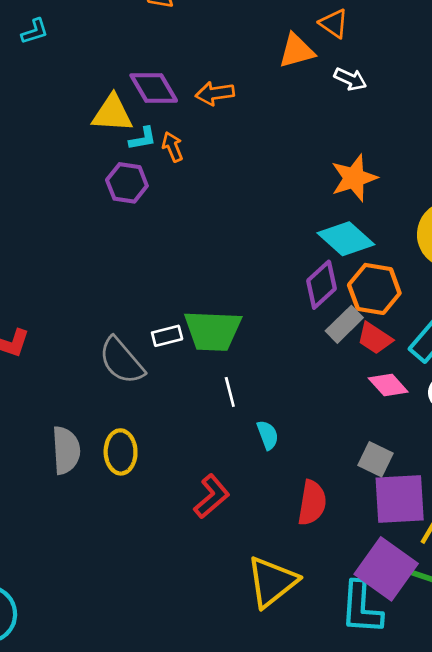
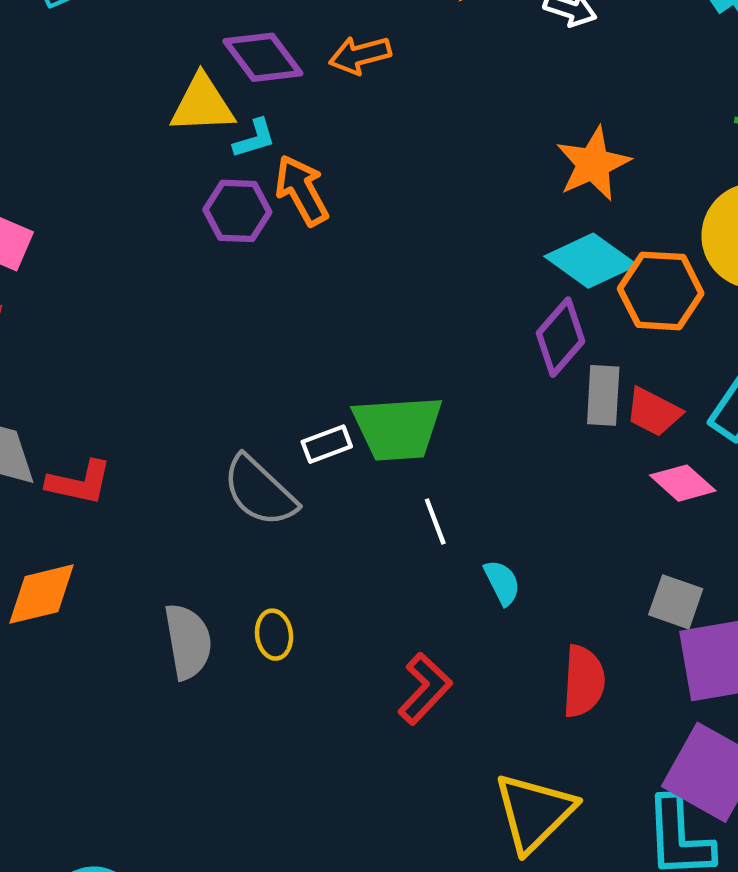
orange arrow: (173, 147) -> (302, 190), moved, size x1.5
orange hexagon: (374, 289) -> (661, 291), moved
gray rectangle: (344, 324) -> (603, 395), turned -36
yellow ellipse: (121, 452) -> (274, 635), size x0.7

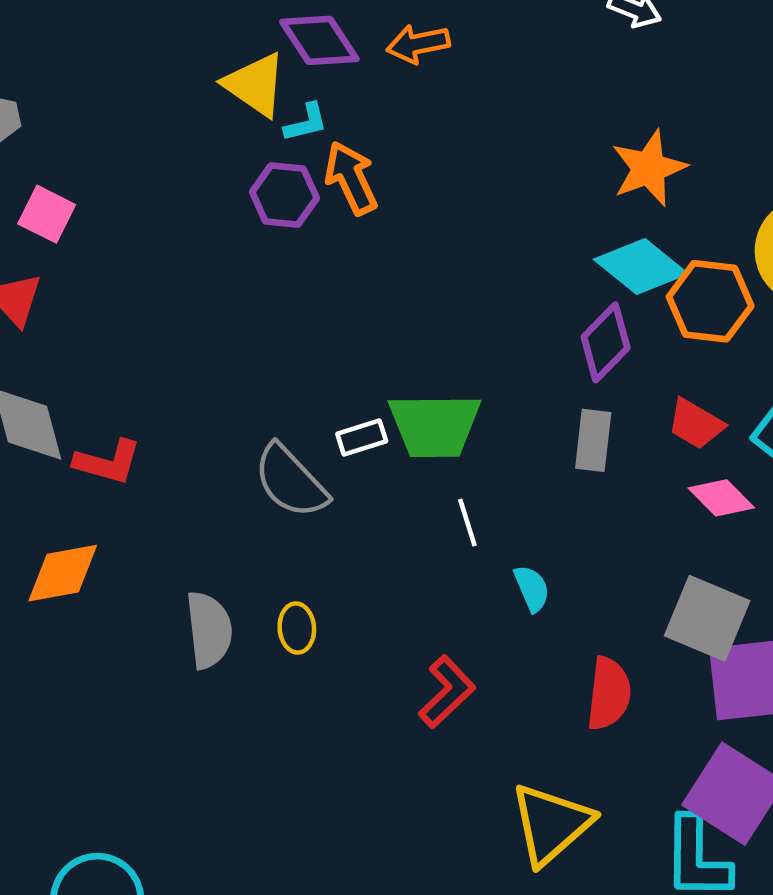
yellow triangle: (202, 104) -> (255, 85), turned 34
gray rectangle: (603, 395) -> (593, 440), moved
gray square: (676, 602) -> (707, 618), size x1.5

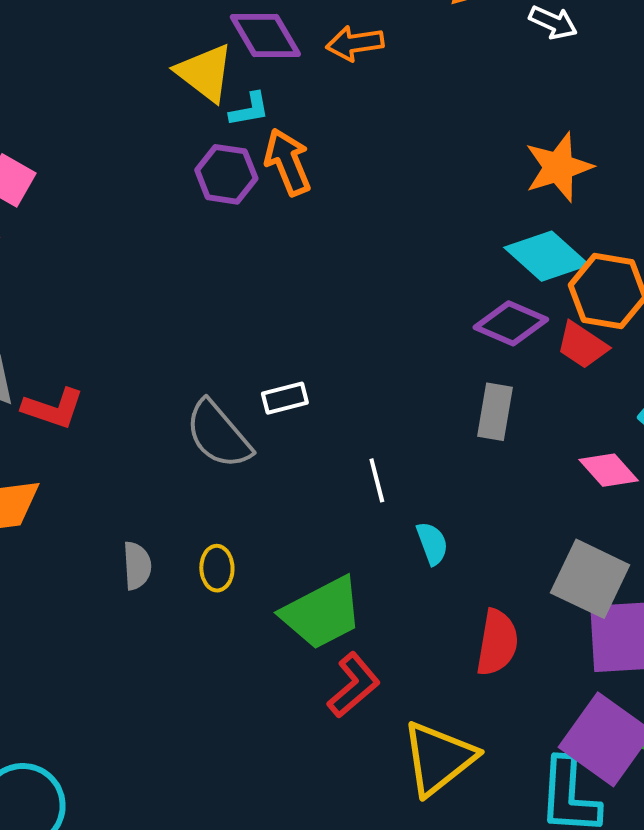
purple diamond: (606, 342) -> (511, 323), turned 66
red trapezoid: (696, 424) -> (582, 345), moved
green trapezoid: (435, 425) -> (322, 613), moved, turned -30
gray semicircle: (209, 630) -> (137, 566), size x0.7
red L-shape: (447, 692) -> (354, 685), moved

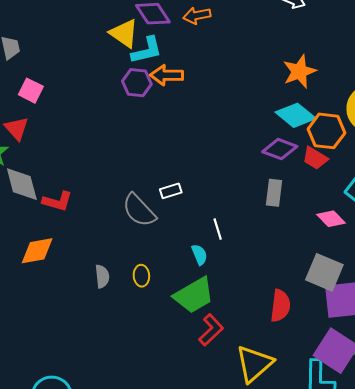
cyan L-shape: (249, 109) -> (147, 50), size x1.6
orange arrow: (288, 162) -> (167, 75), turned -64
cyan semicircle: (432, 543) -> (199, 255), moved

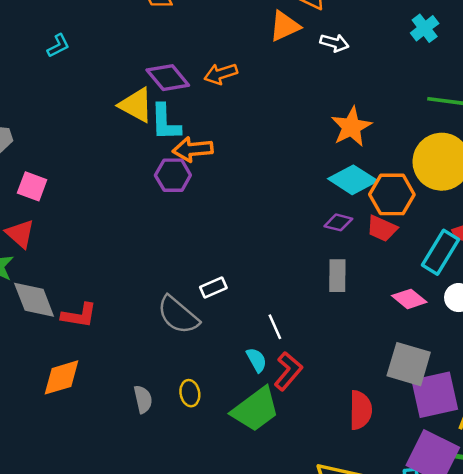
cyan L-shape: (147, 50) -> (165, 122), turned 108
purple hexagon: (137, 83) -> (173, 175), moved
purple diamond: (280, 149) -> (338, 222), size x0.7
red L-shape: (211, 330) -> (288, 371), moved

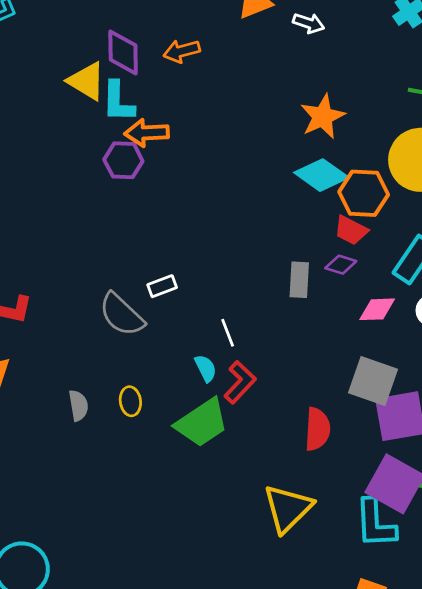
purple diamond: (168, 78) -> (123, 53), turned 36
purple diamond: (338, 222) -> (341, 265), moved
pink diamond: (409, 299) -> (377, 309), turned -44

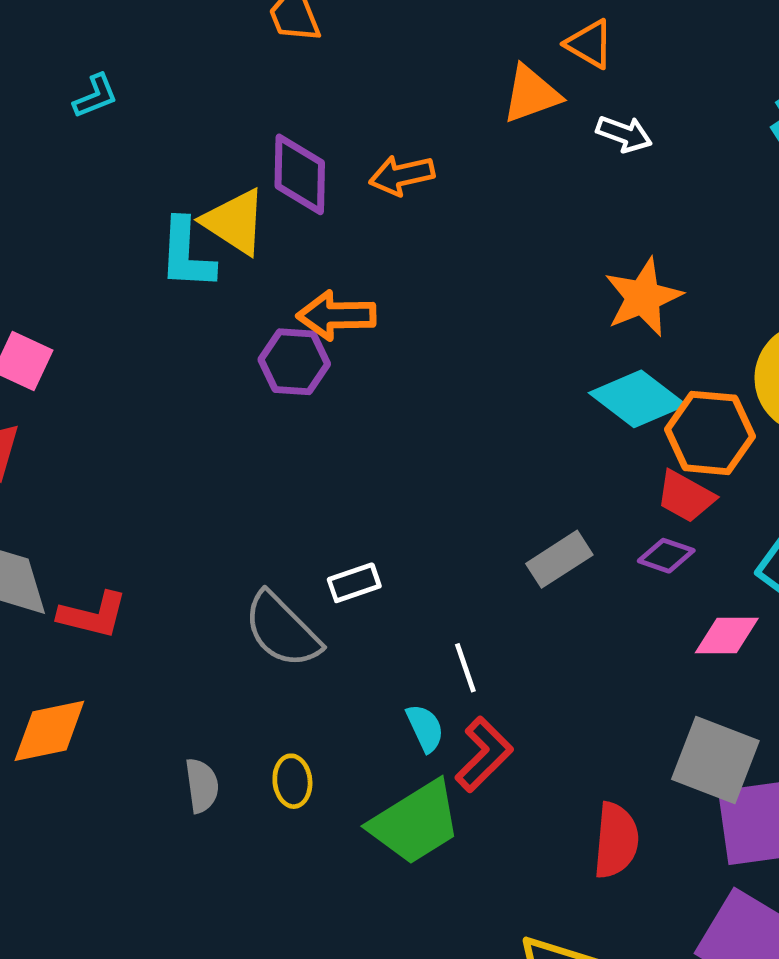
cyan L-shape: (118, 102) -> (187, 254), moved
gray rectangle: (299, 280) -> (559, 559), moved, turned 52

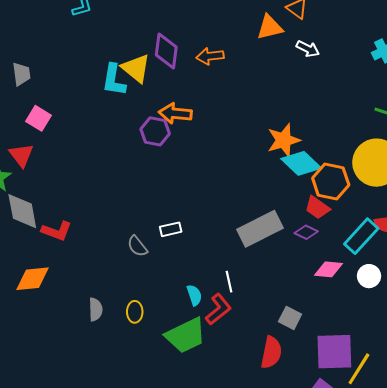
orange star: (643, 297) -> (284, 140), moved
gray rectangle: (559, 559) -> (260, 229), size x1.6
gray semicircle: (282, 630) -> (137, 246), size x0.6
white line: (465, 668) -> (229, 282), moved
gray square: (715, 760) -> (290, 318), moved, size x0.6

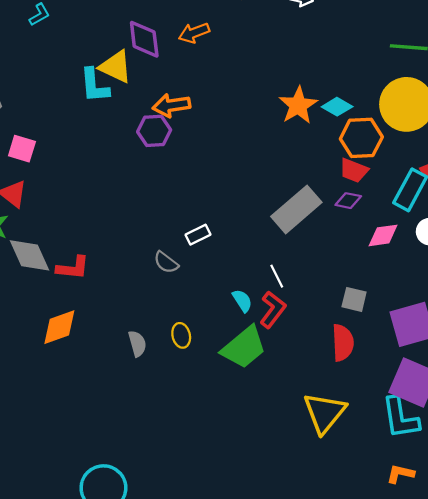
cyan diamond: (301, 163) -> (337, 107), moved, size x0.7

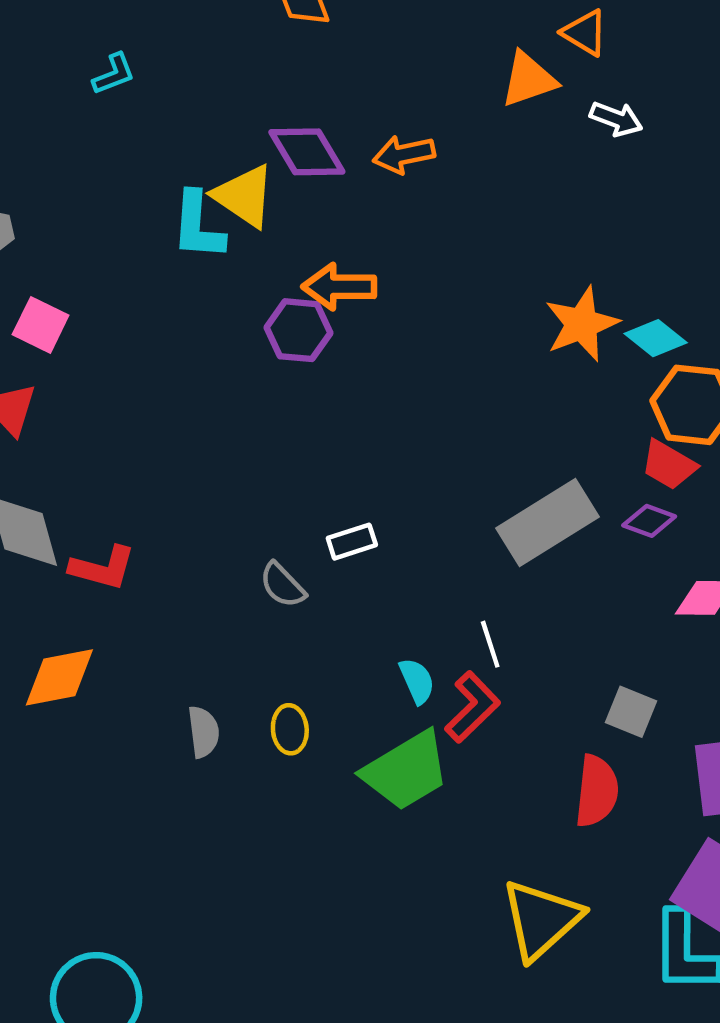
purple diamond: (144, 39) -> (307, 152), turned -33

